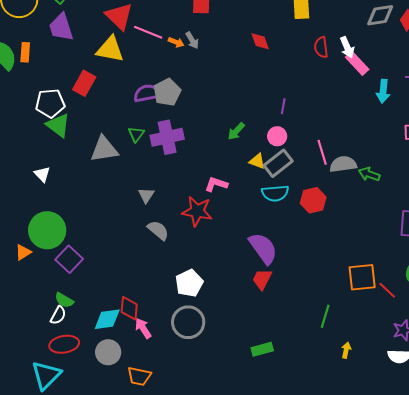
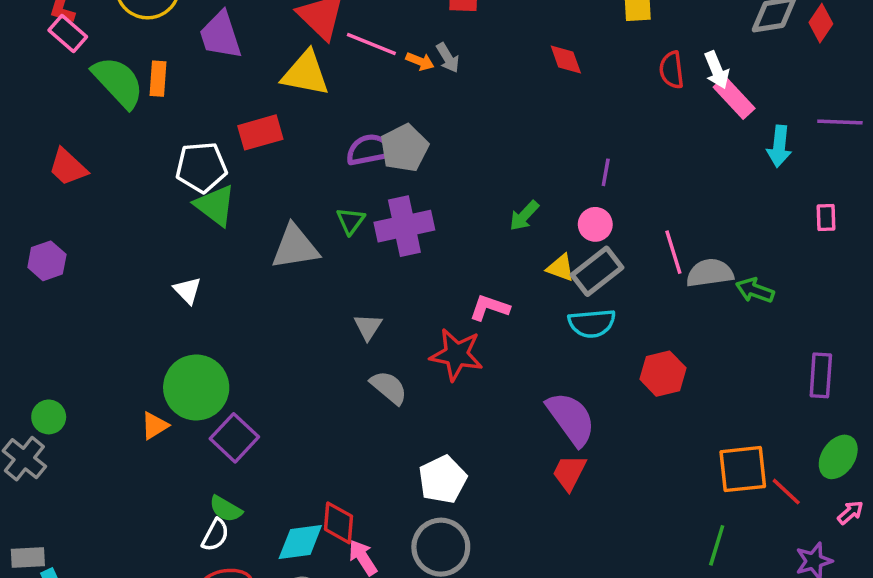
red rectangle: (84, 83) -> (260, 132), turned 45
red hexagon: (313, 200) -> (663, 374), moved
green line: (325, 316) -> (717, 545), moved

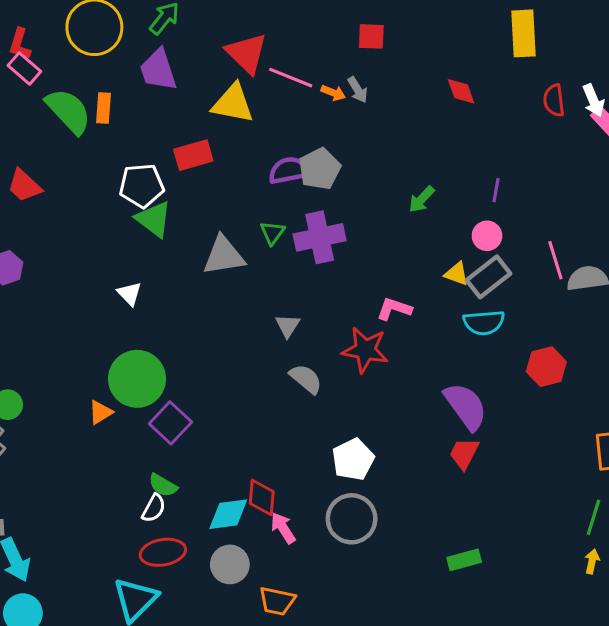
green arrow: (524, 216) -> (422, 199), moved

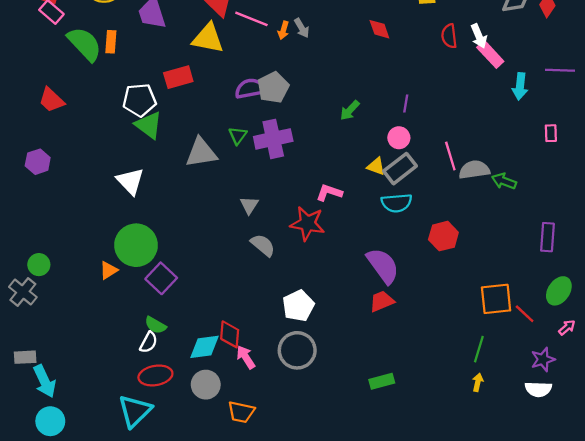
orange arrow: (333, 93) -> (283, 30), turned 84
white triangle: (129, 294) -> (130, 181), size x1.5
red trapezoid: (464, 453) -> (382, 301), turned 40

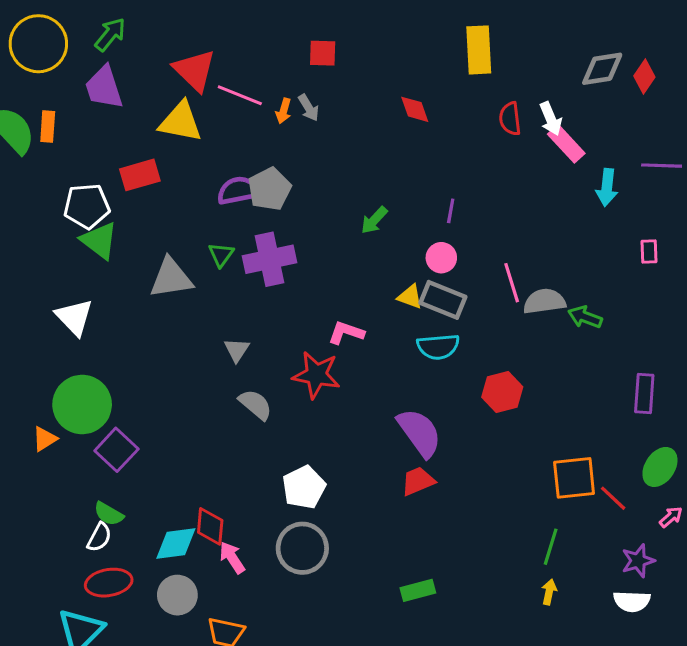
gray rectangle: (400, 169) -> (443, 300), turned 60

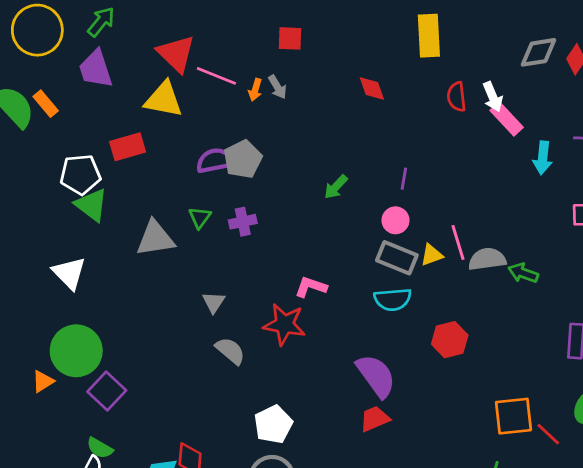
orange rectangle: (48, 127) -> (46, 104), turned -44
purple cross: (270, 259) -> (243, 222), size x0.6
yellow triangle: (410, 297) -> (432, 255), moved, turned -40

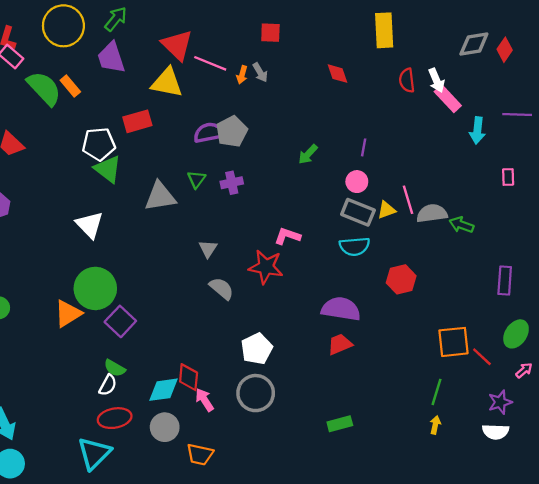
purple semicircle: (376, 376) -> (341, 309), turned -45
orange triangle: (43, 381) -> (68, 313), size x1.5

